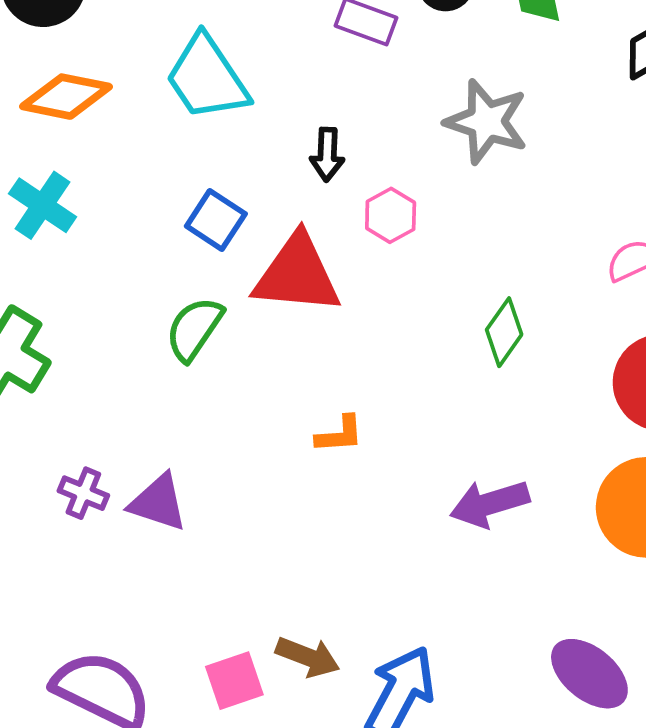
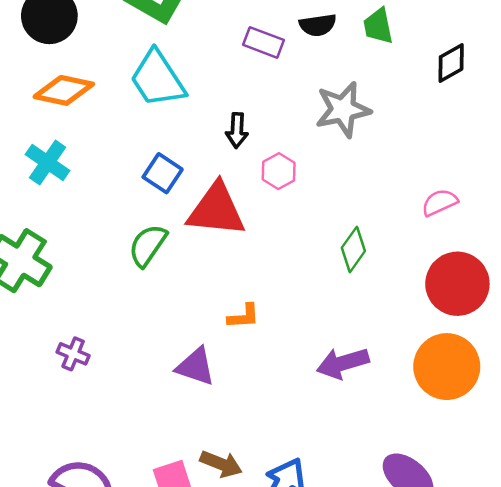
gray star: (487, 122) -> (343, 109), turned -30
purple triangle: (158, 503) -> (196, 367), moved

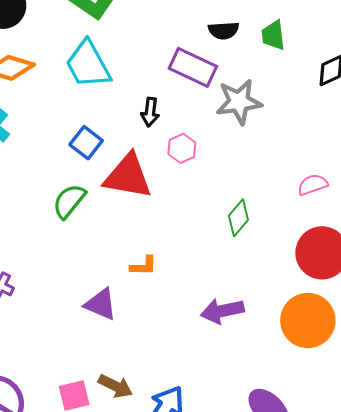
purple rectangle: (264, 42) -> (193, 67), moved, size x1.4

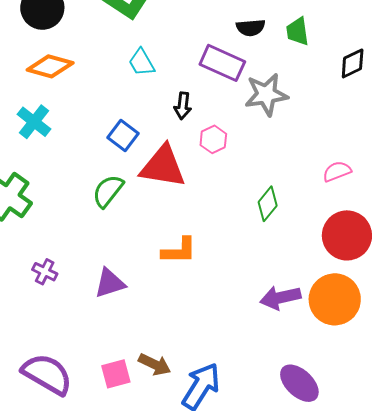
cyan trapezoid: (88, 64) -> (142, 62), moved, size x0.6
orange L-shape: (144, 266) -> (179, 251), size x1.4
purple triangle: (101, 304) -> (110, 283), moved, turned -40
purple arrow: (222, 311) -> (280, 298), moved

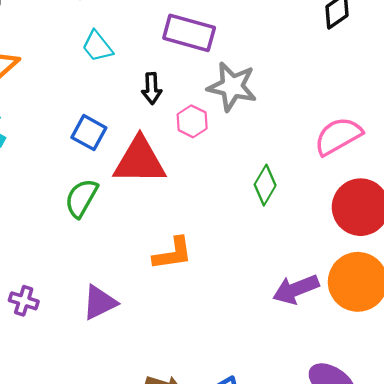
gray star: (266, 95) -> (232, 87), moved, turned 30
pink semicircle: (337, 171) -> (338, 136), size x1.5

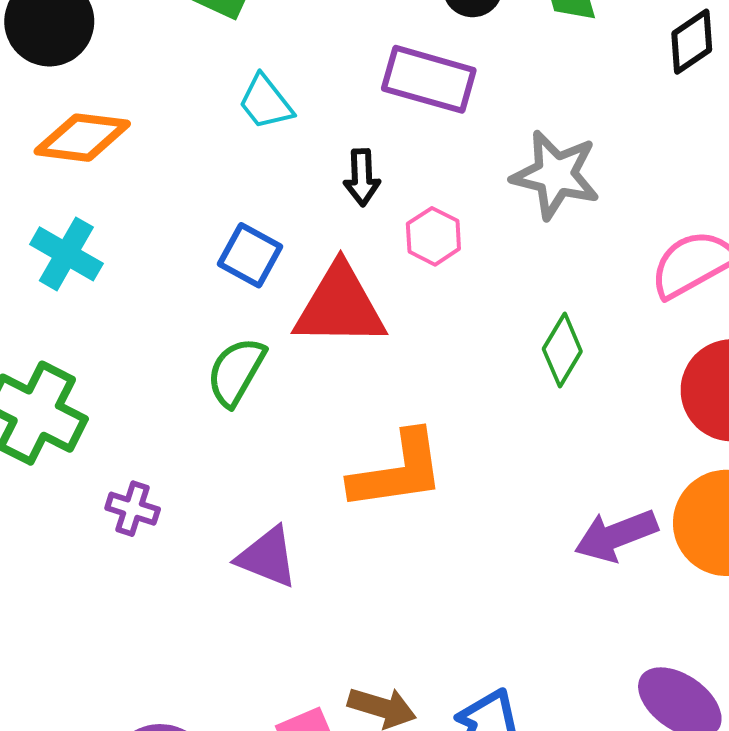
gray star: (232, 87) -> (556, 175), moved
orange L-shape: (173, 254) -> (398, 471), size x1.4
purple cross: (24, 301) -> (133, 509), moved
purple triangle: (100, 302) -> (267, 557), turned 48

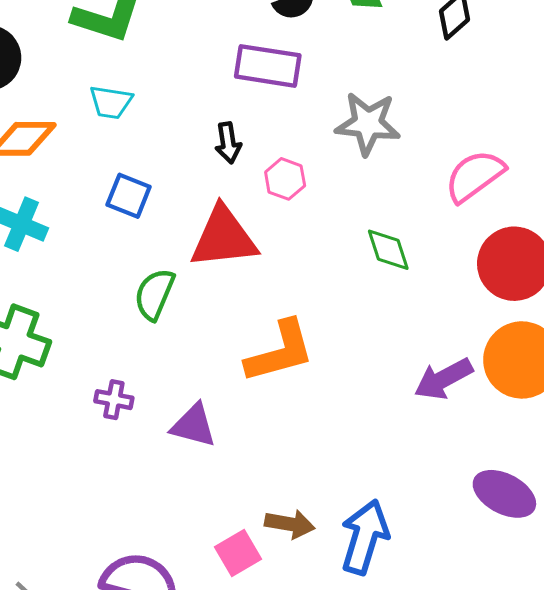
cyan trapezoid: (266, 102) -> (111, 102), moved, turned -36
blue square: (250, 255) -> (129, 196), moved
green diamond: (562, 350) -> (388, 250), turned -42
purple cross: (133, 509) -> (114, 400), moved

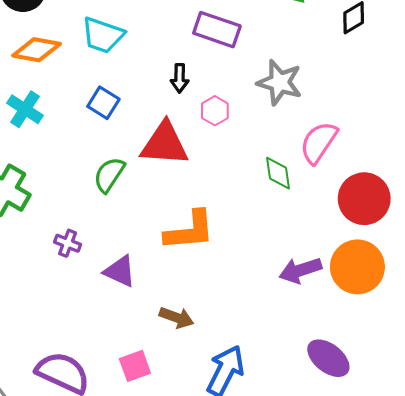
cyan trapezoid: (111, 102) -> (103, 35), size x1.4
pink semicircle: (475, 176) -> (319, 142), moved, turned -30
brown arrow: (290, 524) -> (177, 318), moved

